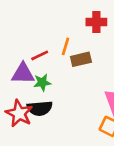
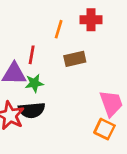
orange line: (65, 46) -> (59, 29), moved
red line: (40, 55) -> (32, 55), turned -54

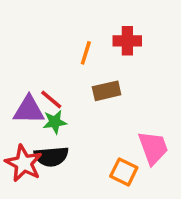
red line: (32, 55) -> (51, 99), moved, turned -60
orange square: (104, 129) -> (124, 172), moved

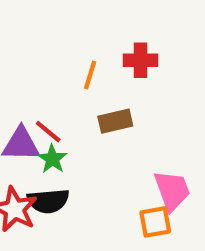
green star: (55, 122) -> (52, 159), turned -30
orange square: (124, 172) -> (155, 222), moved, turned -36

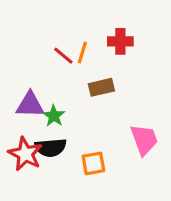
red line: (48, 132) -> (63, 56), moved
orange square: (155, 222) -> (93, 163), moved

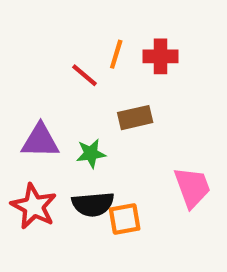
orange line: (82, 52) -> (116, 54), moved
green star: (54, 116) -> (91, 154), moved, turned 30
black semicircle: (51, 148) -> (93, 204), moved

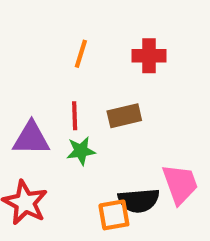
orange line: (116, 54) -> (81, 54), moved
red line: (84, 75) -> (75, 116), moved, turned 48
black semicircle: (93, 204) -> (139, 200), moved

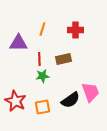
purple triangle: (31, 138) -> (18, 43), moved
black semicircle: (139, 200) -> (70, 100), turned -30
orange square: (114, 215) -> (42, 107), moved

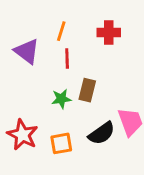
purple triangle: (18, 43) -> (27, 51), turned 36
red line: (39, 59) -> (67, 58), moved
brown rectangle: (63, 59) -> (87, 90), moved, turned -63

